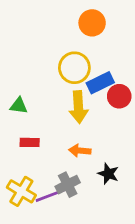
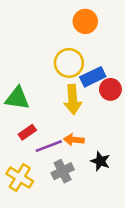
green triangle: (19, 106) -> (17, 98), size x1.5
red rectangle: (30, 142) -> (27, 132), turned -36
purple line: (50, 195) -> (49, 146), moved

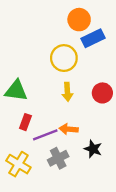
blue rectangle: (93, 77) -> (93, 38), moved
red circle: (110, 89) -> (102, 93), moved
yellow arrow: (73, 99) -> (67, 92), size x0.7
red rectangle: (27, 132) -> (25, 122), turned -35

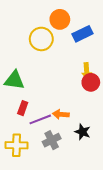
orange circle: (79, 20) -> (60, 19), moved
yellow circle: (64, 58) -> (41, 39), moved
yellow arrow: (67, 92) -> (87, 71), moved
yellow cross: (18, 164) -> (17, 145), turned -30

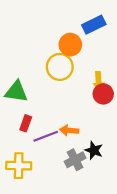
orange circle: (60, 19) -> (70, 45), moved
blue rectangle: (83, 34) -> (94, 25), moved
yellow circle: (41, 39) -> (60, 67), moved
gray cross: (52, 140) -> (75, 160), moved

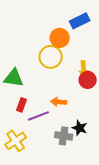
orange arrow: (69, 130) -> (59, 102), moved
gray cross: (75, 160) -> (64, 136), turned 36
yellow cross: (19, 166) -> (16, 141), turned -35

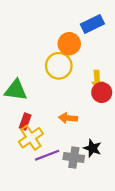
purple line: (39, 116) -> (47, 155), moved
yellow cross: (16, 141) -> (31, 138), moved

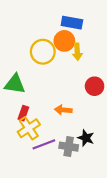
blue rectangle: (92, 24) -> (72, 23), moved, turned 36
yellow circle: (59, 66) -> (43, 52), moved
yellow arrow: (97, 80) -> (77, 52), moved

